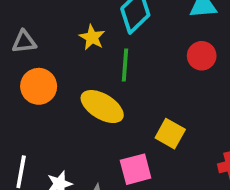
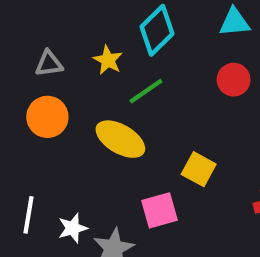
gray triangle: (24, 42) -> (49, 64), moved
green line: (125, 65) -> (146, 91), turned 52

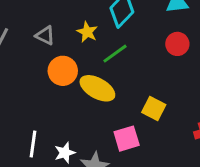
gray triangle: (49, 64) -> (45, 35), turned 35
orange circle: (47, 117) -> (63, 71), moved

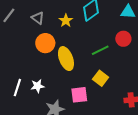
green line: (115, 54) -> (100, 50), moved
yellow ellipse: (97, 88) -> (66, 59), turned 30
white star: (65, 153) -> (37, 86), moved

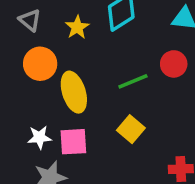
white star: (37, 86) -> (39, 137), moved
pink square: (79, 95) -> (73, 142), moved

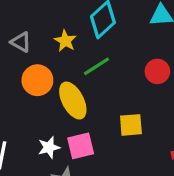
red circle: (174, 64) -> (157, 71), moved
green line: (133, 81) -> (96, 66), moved
yellow square: (131, 129) -> (131, 125), turned -35

